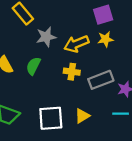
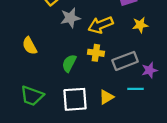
yellow star: (105, 39) -> (140, 25), moved
green semicircle: (33, 66) -> (69, 63), moved
cyan line: (121, 114) -> (135, 89), moved

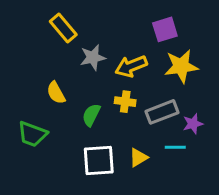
yellow star: (140, 25) -> (181, 66), size x1.6
yellow semicircle: (30, 46) -> (56, 93), moved
green trapezoid: (32, 96) -> (32, 134), moved

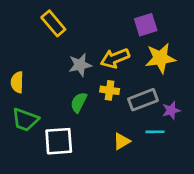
gray star: (93, 57) -> (80, 65), moved
yellow semicircle: (56, 93) -> (17, 82), moved, turned 30
white square: (99, 161) -> (59, 141), moved

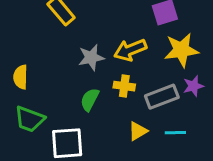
purple star: (171, 110) -> (193, 86), moved
yellow triangle: (122, 141) -> (138, 131), moved

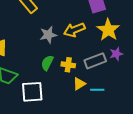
yellow star: (181, 50) -> (108, 30), turned -30
yellow cross: (124, 86) -> (68, 65), moved
cyan line: (175, 133) -> (97, 90), moved

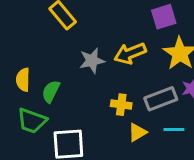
green semicircle: (47, 63) -> (51, 91), moved
cyan line: (97, 90) -> (174, 130), moved

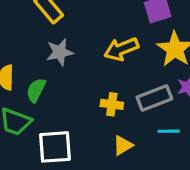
gray star: (92, 61) -> (60, 52), moved
yellow triangle: (137, 132) -> (123, 145), moved

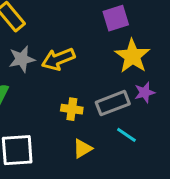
yellow arrow: (121, 49) -> (58, 59), moved
cyan line: (169, 131) -> (126, 135), turned 35

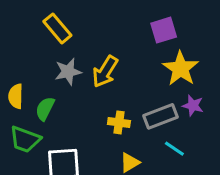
yellow arrow: (58, 59) -> (105, 72), turned -36
purple star: (145, 92) -> (193, 106), turned 30

